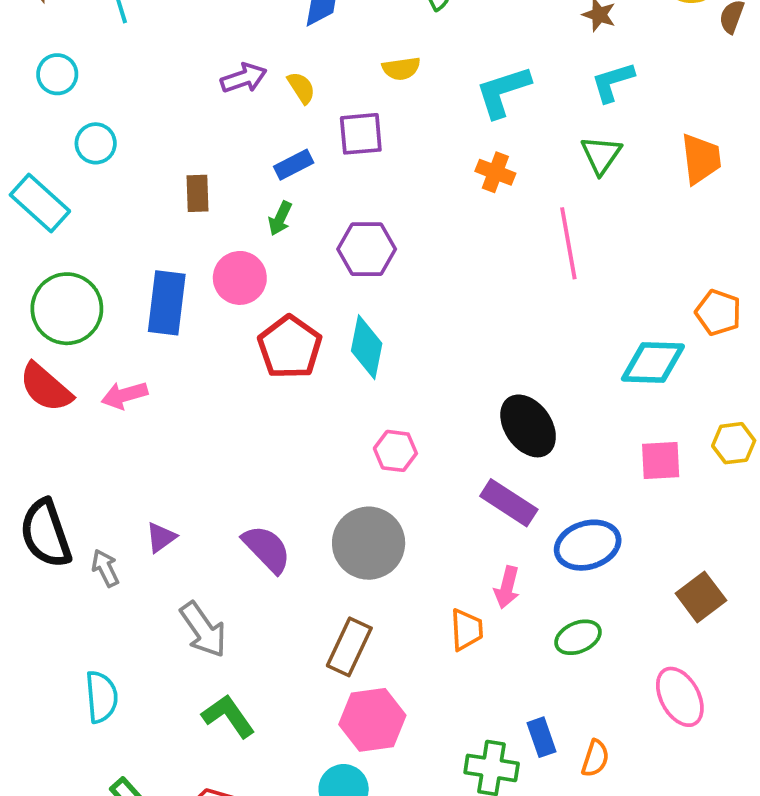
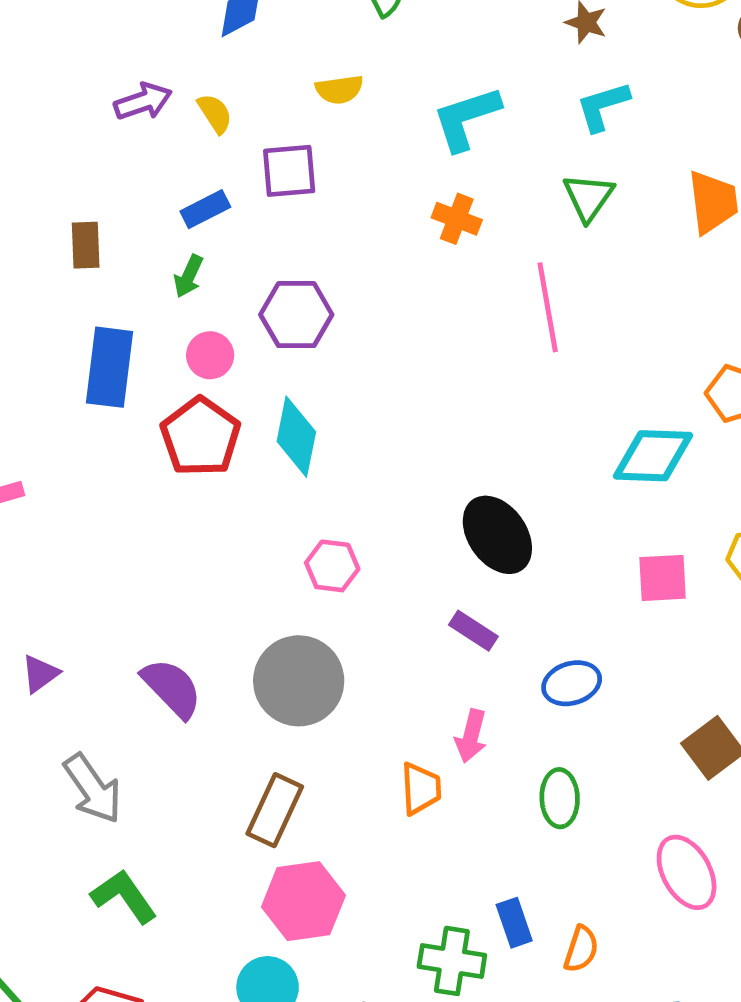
pink circle: (240, 278) -> (210, 355), moved, size x0.7
blue rectangle: (167, 303) -> (110, 367), moved
purple rectangle: (509, 503) -> (473, 631), size x0.7
blue ellipse: (588, 545) -> (572, 683), size x0.7
green ellipse: (578, 637) -> (560, 798), turned -69

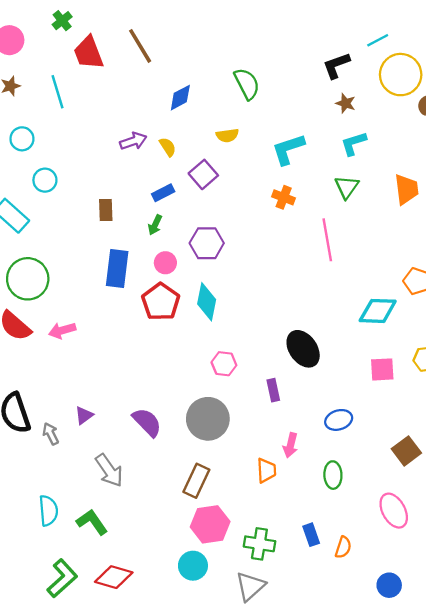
purple square: (289, 171) -> (203, 174), turned -36
purple rectangle: (473, 631) -> (273, 390), moved, turned 45
green L-shape: (124, 896) -> (92, 522), moved
green cross: (452, 961) -> (259, 544), moved

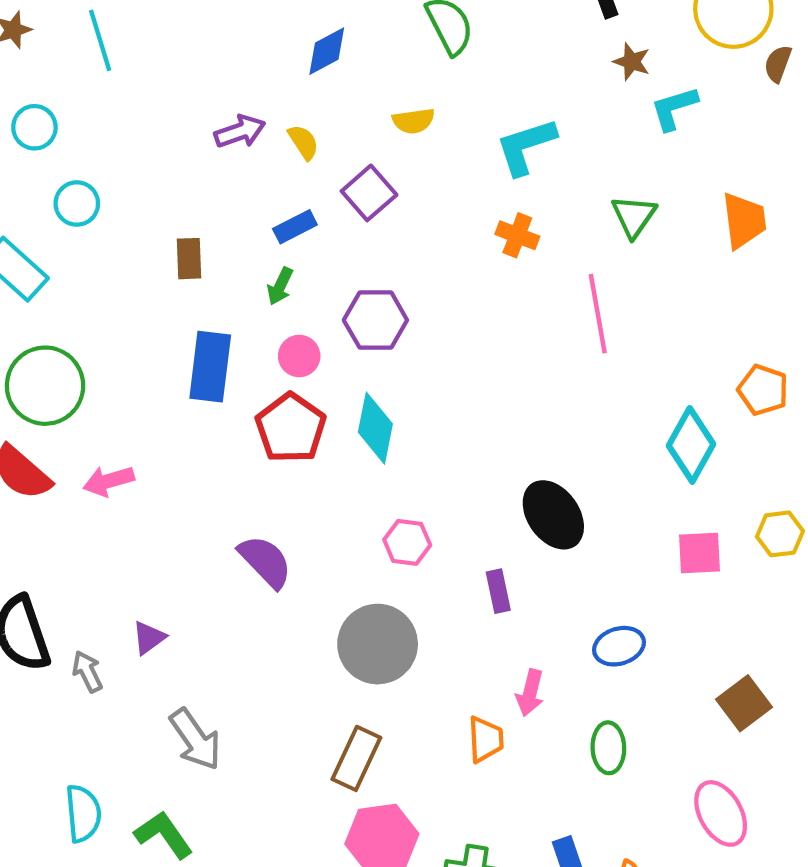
cyan L-shape: (354, 143) -> (674, 108), moved
cyan diamond: (378, 311) -> (691, 445), turned -63
purple semicircle: (147, 422) -> (265, 561), moved

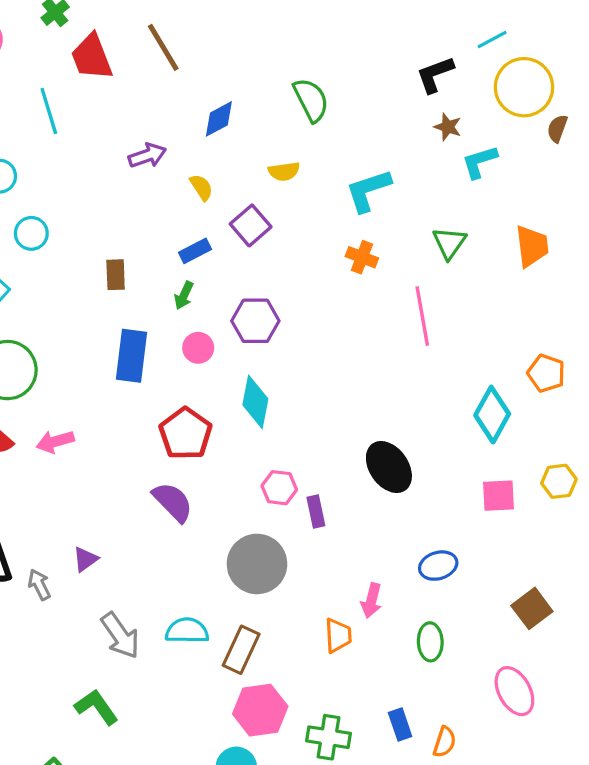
purple arrow: (240, 132) -> (147, 156), moved
red pentagon: (291, 428) -> (185, 434), moved
purple rectangle: (498, 591) -> (316, 512), moved
cyan semicircle: (83, 813) -> (187, 631), moved, turned -84

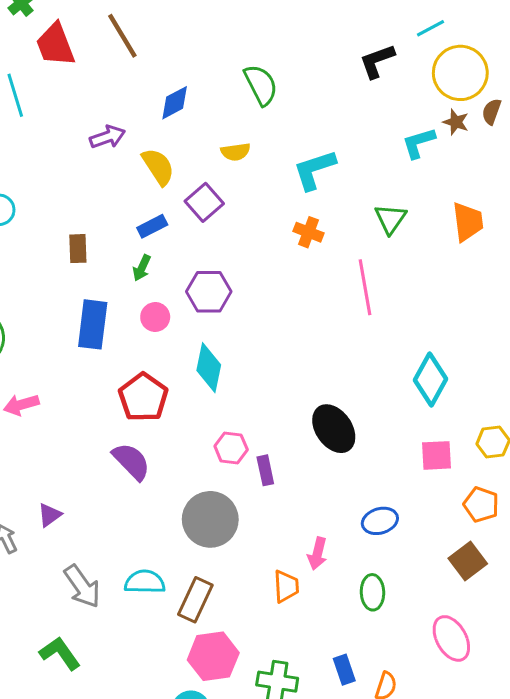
brown star: (448, 127) -> (456, 122), moved
yellow semicircle: (201, 187) -> (158, 167), size x1.5
orange pentagon: (546, 373) -> (481, 505), moved

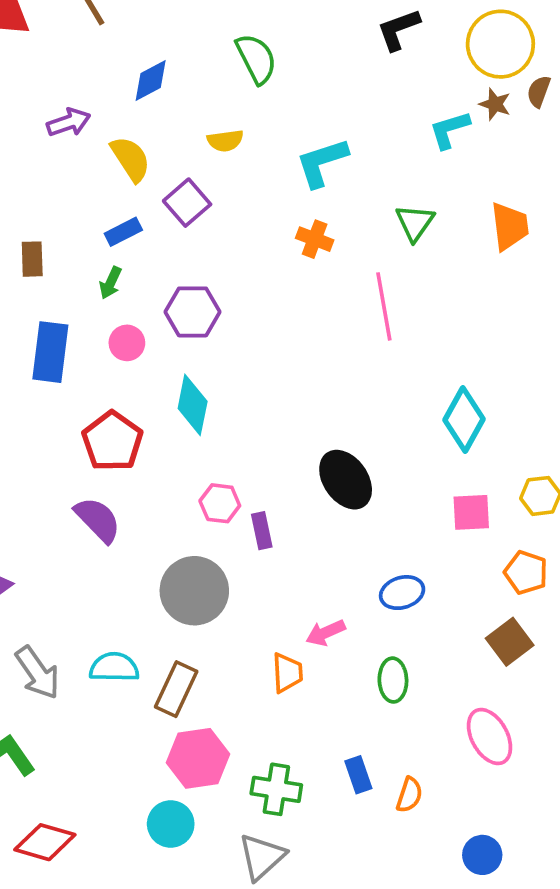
pink arrow: (317, 554) -> (326, 633), turned 52

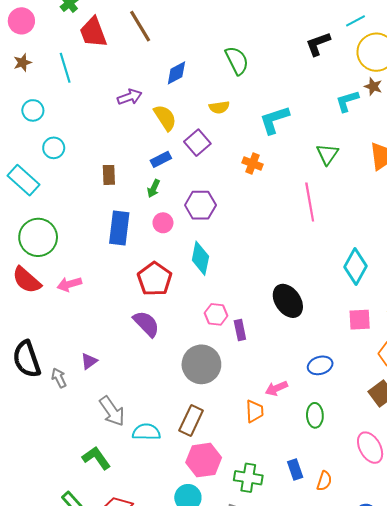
orange cross: (315, 239) -> (252, 163), moved
cyan semicircle: (114, 667) -> (146, 432), moved

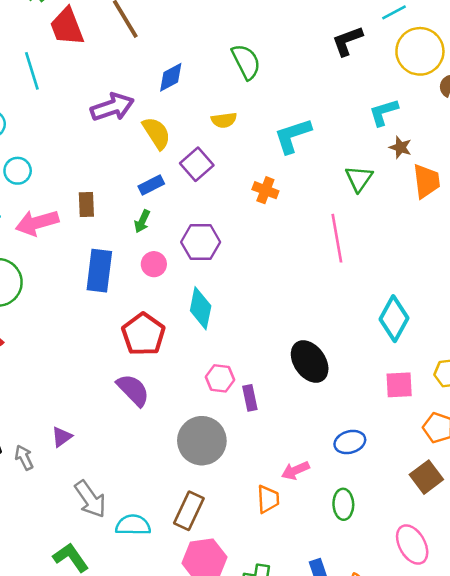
brown star: (373, 86) -> (400, 147), moved
purple arrow: (130, 97) -> (112, 107), size x1.4
pink arrow: (69, 284) -> (37, 223), moved, size x1.4

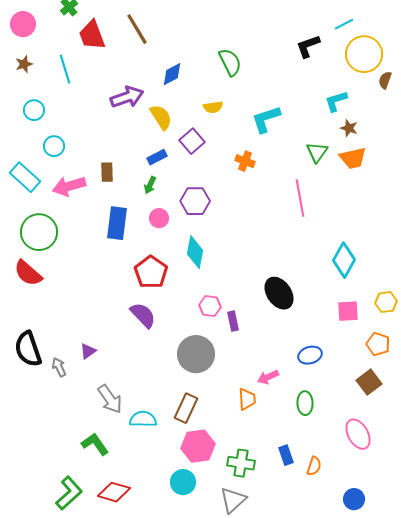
orange trapezoid: (426, 181) -> (353, 158), moved, turned 84

